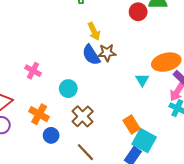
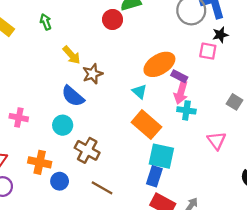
blue semicircle: (91, 55) -> (73, 96), moved
orange rectangle: (132, 124) -> (146, 125), moved, size x1.4

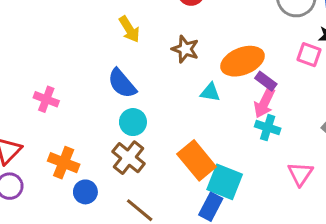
brown star: (93, 74) -> (185, 49), moved, turned 30
cyan triangle: (139, 92) -> (210, 92), turned -42
cyan circle: (63, 125) -> (133, 122), moved
orange rectangle: (146, 125) -> (197, 160), moved

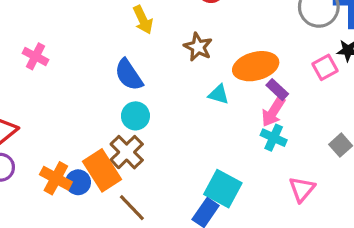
pink square: (309, 55) -> (325, 67), turned 35
pink cross: (46, 99) -> (35, 56), moved
orange rectangle: (197, 160) -> (102, 170), moved
orange cross: (64, 163) -> (56, 178), moved

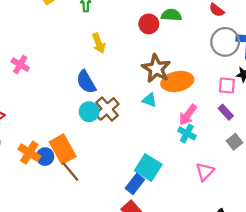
brown star: (198, 47) -> (156, 68), moved, size x1.4
pink square: (325, 67) -> (227, 85), turned 30
purple rectangle: (277, 90) -> (226, 112), moved
brown cross: (127, 152) -> (107, 109), moved
brown line: (132, 208) -> (70, 172), moved

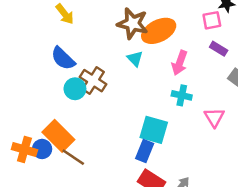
cyan triangle: (150, 100) -> (135, 59), turned 42
cyan cross: (187, 133) -> (182, 95), moved

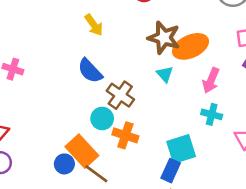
cyan circle: (75, 89) -> (102, 118), moved
cyan square: (154, 130) -> (181, 149), turned -36
orange cross: (24, 150) -> (125, 135), moved

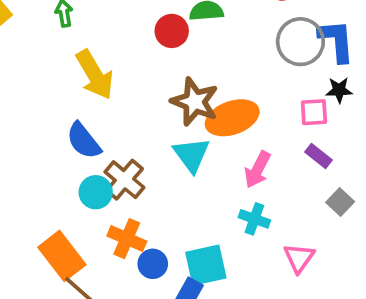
yellow arrow: (94, 25) -> (95, 75), size x1.5
cyan triangle: (165, 74) -> (191, 155), size x1.5
cyan circle: (102, 118) -> (96, 192), moved
blue circle: (64, 164) -> (153, 264), moved

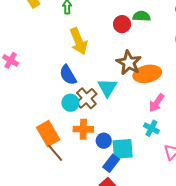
cyan triangle: (191, 155) -> (107, 88), moved
orange cross: (127, 239) -> (83, 129), turned -30
blue circle: (153, 264) -> (104, 141), moved

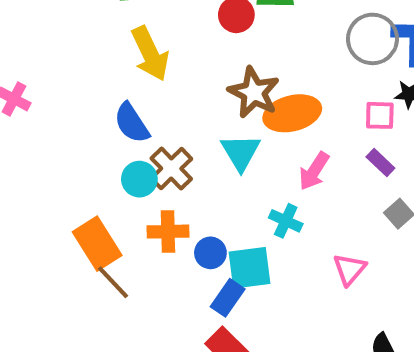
cyan triangle: (107, 88) -> (241, 152), moved
cyan cross: (151, 128) -> (286, 221), moved

